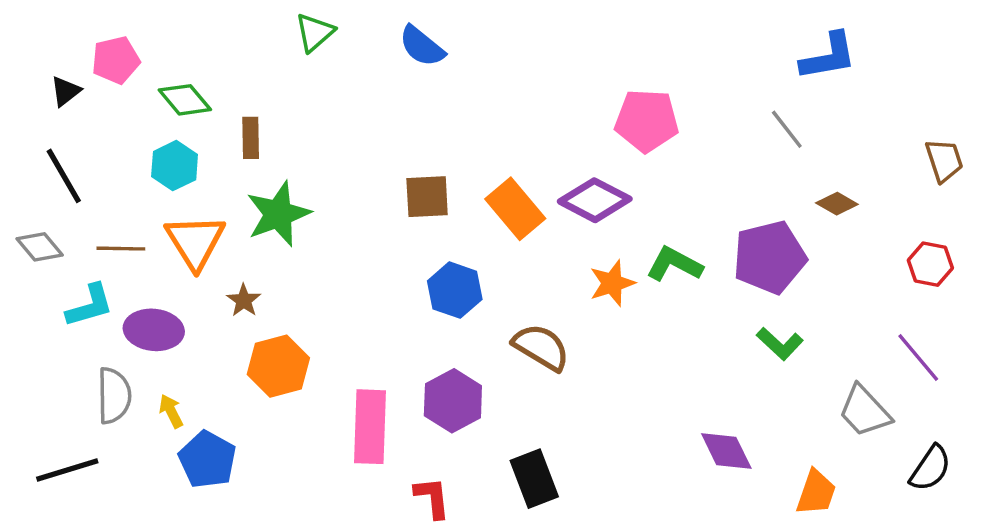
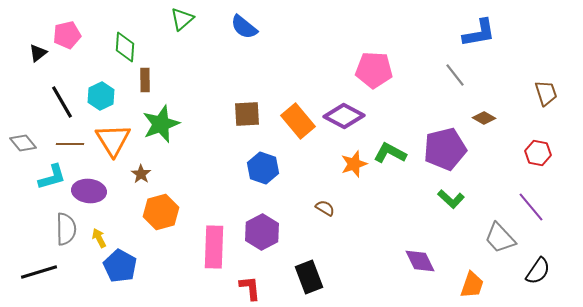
green diamond: (185, 100) -> (125, 47), moved, turned 44
black line: (64, 176) -> (62, 102), moved
brown semicircle: (541, 347) -> (325, 208), moved, size x0.6

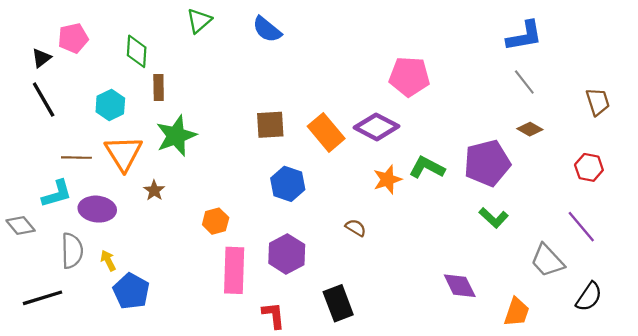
gray line: (455, 75) -> (524, 82), moved
black line: (62, 102) -> (44, 100), moved
gray diamond: (23, 143) -> (21, 225), moved
orange hexagon: (161, 212) -> (216, 221), moved, size x0.7

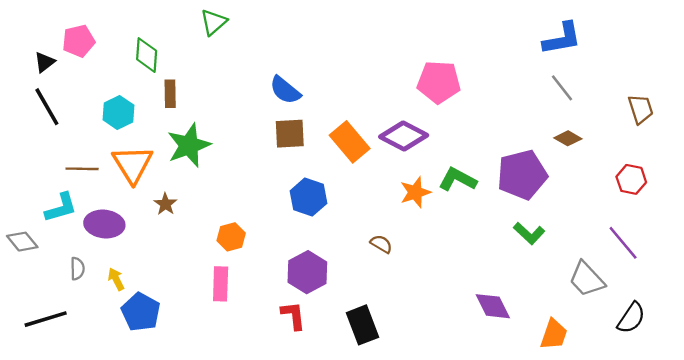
blue semicircle: (267, 29) -> (285, 90), moved
gray semicircle: (72, 251) -> (77, 269), size x0.6
pink rectangle: (234, 270) -> (221, 284), moved, size x0.7
red L-shape: (274, 315) -> (293, 316), moved

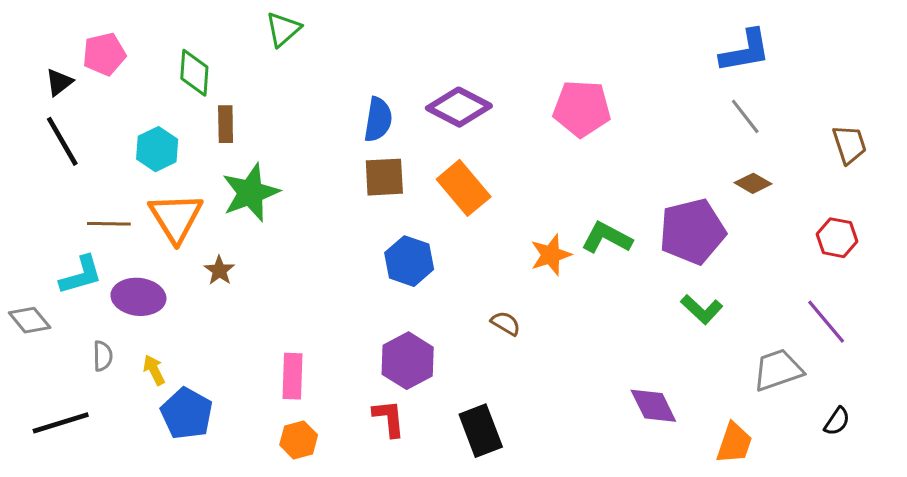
blue semicircle: (285, 90) -> (378, 119), turned -120
purple diamond: (404, 136) -> (459, 107), moved
orange hexagon: (231, 237) -> (299, 440), moved
gray trapezoid: (587, 279) -> (778, 370), turned 114
black semicircle: (631, 318) -> (837, 421), size x0.7

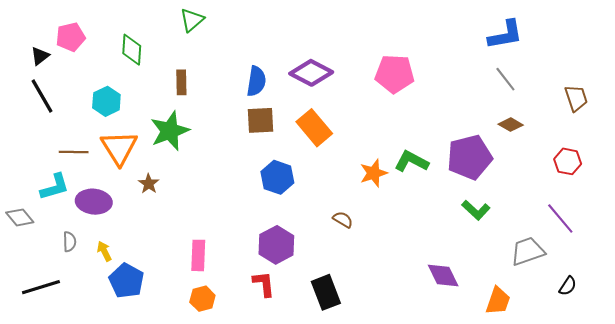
brown rectangle: (226, 124) -> (181, 82), moved

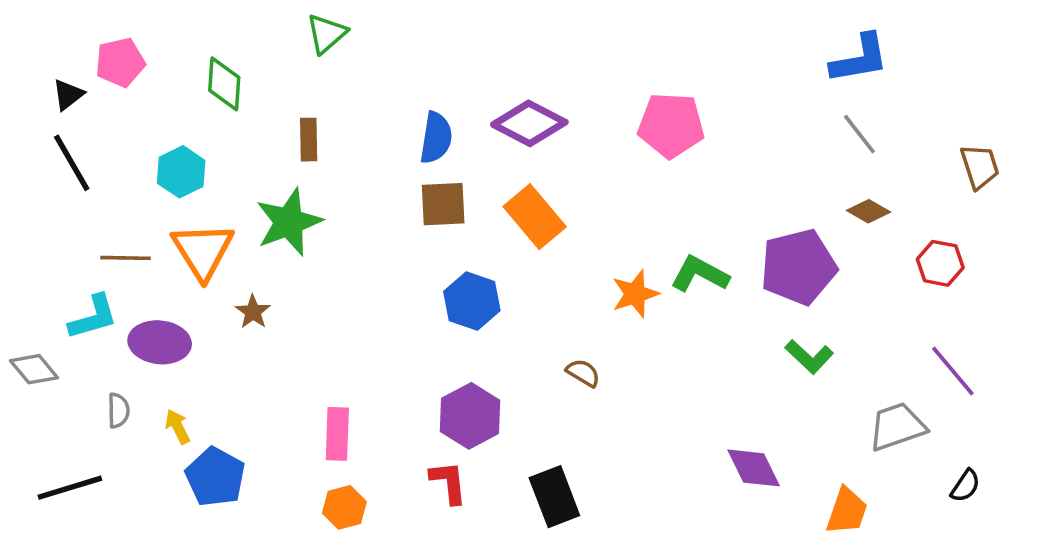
red hexagon: (568, 161) -> (940, 263), moved

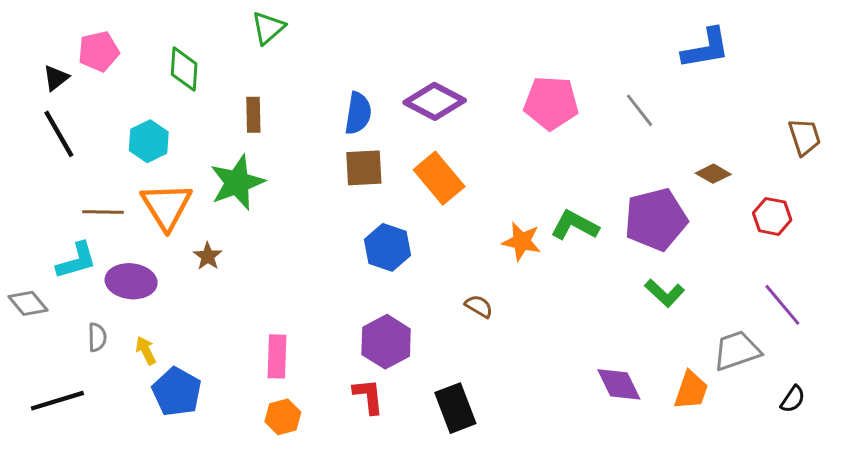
gray line: (859, 134) -> (640, 110), moved
orange star: (635, 294) -> (522, 241), turned 30
orange trapezoid: (847, 511) -> (691, 390), moved

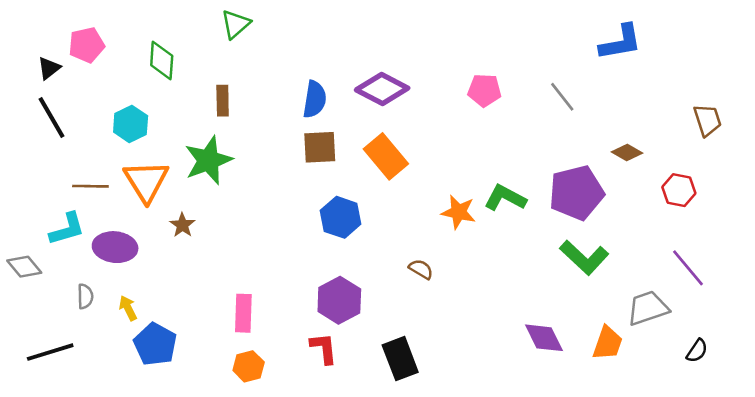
pink pentagon: (551, 103) -> (484, 90), size x0.7
green L-shape: (665, 293) -> (584, 257), size x1.4

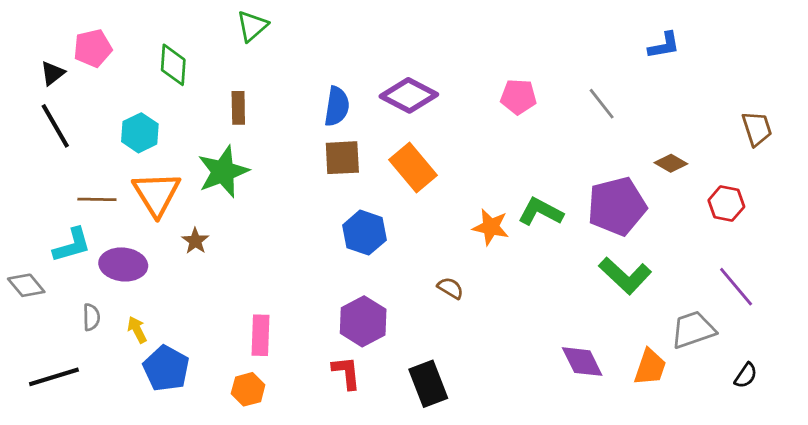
blue L-shape: (621, 42) -> (664, 45), size x0.7
orange hexagon: (249, 366) -> (248, 389), moved

